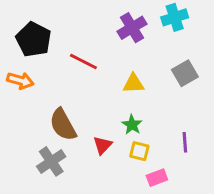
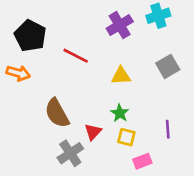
gray cross: (51, 161) -> (70, 153), moved

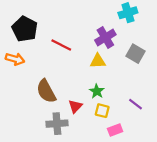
purple cross: (120, 25) -> (105, 37), moved
gray square: (168, 66) -> (136, 54), turned -30
purple line: (168, 129) -> (136, 104), turned -48
gray cross: (70, 153) -> (57, 124), turned 30

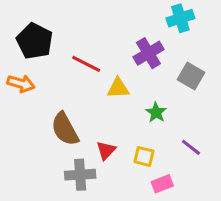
yellow triangle: (98, 61) -> (118, 88), moved
green star: (97, 91) -> (156, 112), moved

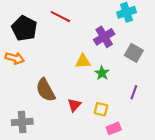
red line: (86, 64) -> (60, 17), moved
green star: (156, 112) -> (102, 73), moved
purple line: (191, 147) -> (134, 92), moved, turned 72
gray cross: (80, 175) -> (22, 122), moved

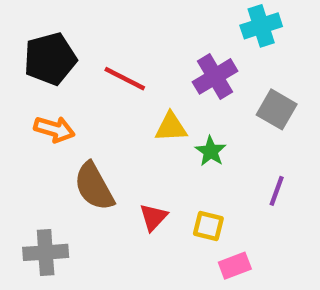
red line: (60, 17) -> (125, 79), moved
black pentagon: (24, 28) -> (50, 59), turned 30
orange arrow: (15, 58) -> (54, 129), moved

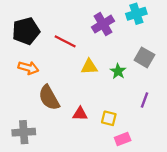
purple cross: (215, 76) -> (103, 24), moved
green star: (211, 151) -> (118, 71), moved
red triangle: (153, 217) -> (80, 114), turned 49

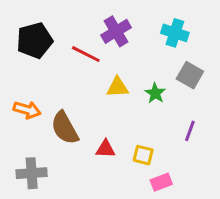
cyan cross: (136, 14) -> (175, 33), moved, turned 36
purple cross: (103, 24) -> (116, 31), moved
orange arrow: (28, 68) -> (27, 110), moved

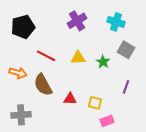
red line: (86, 54) -> (46, 56), moved

